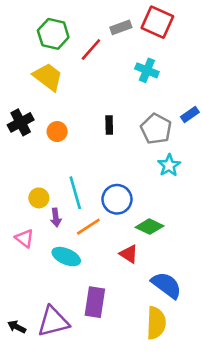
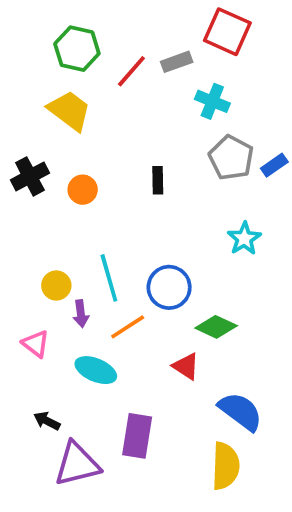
gray rectangle: (121, 27) -> (177, 62), moved
gray pentagon: (156, 129) -> (231, 158), moved
black arrow: (17, 327) -> (47, 421), moved

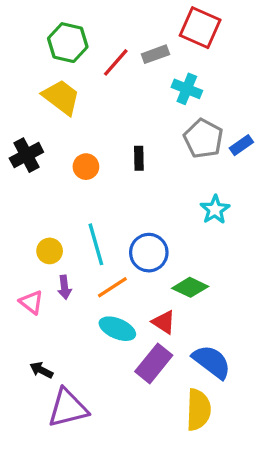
orange circle: (83, 190) -> (86, 167), moved
purple arrow: (81, 314) -> (64, 287), moved
cyan ellipse: (96, 370) -> (117, 329), moved
purple rectangle: (137, 436) -> (154, 363), moved, turned 30

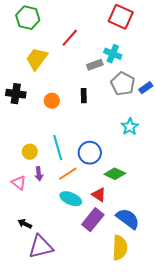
green hexagon: (68, 43) -> (28, 18), moved
gray rectangle: (155, 54) -> (95, 65), moved
yellow trapezoid: (61, 97) -> (37, 59), turned -90
black cross: (26, 155) -> (16, 94), turned 36

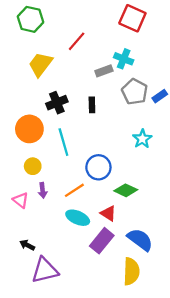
black cross: (16, 94) -> (57, 103), moved, turned -30
orange circle: (52, 101) -> (29, 129), moved, size x1.6
cyan line: (58, 148) -> (63, 142), moved

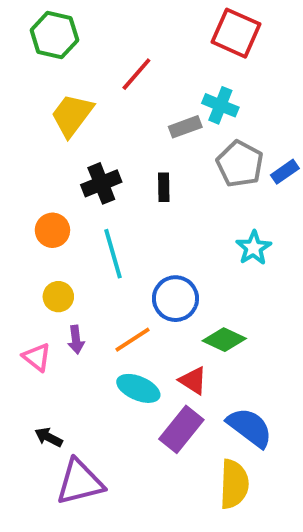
orange circle: (29, 129) -> (52, 230), size x0.7

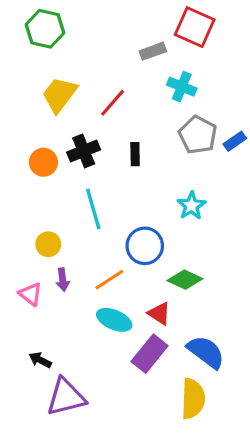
red line: (136, 74) -> (113, 103), moved
gray rectangle: (185, 127) -> (153, 51), moved
orange circle: (52, 230) -> (43, 162), moved
cyan star: (254, 248) -> (191, 206), moved

